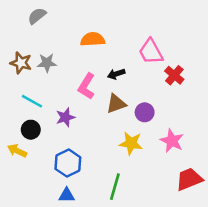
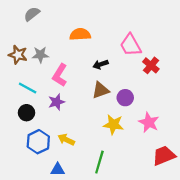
pink L-shape: (86, 86) -> (60, 75), moved
yellow arrow: (17, 151) -> (66, 140), moved
blue hexagon: (68, 163) -> (38, 142), moved

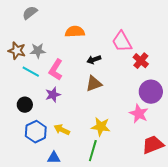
cyan line: (28, 88) -> (31, 72), moved
purple circle: (125, 98) -> (151, 92), moved, size x1.5
yellow star: (113, 124) -> (101, 127), moved

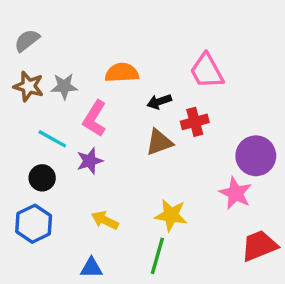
gray semicircle: (30, 13) -> (27, 40), moved
orange semicircle: (75, 32) -> (122, 73), moved
red cross: (141, 61) -> (195, 122), moved, turned 35
cyan line: (31, 72) -> (52, 139), moved
blue hexagon: (36, 132) -> (34, 224), moved

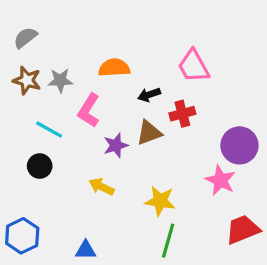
purple star: (90, 161) -> (116, 145), moved
yellow arrow: (105, 220) -> (101, 187), moved
blue hexagon: (34, 224) -> (22, 236), moved
green line: (157, 256) -> (168, 241), moved

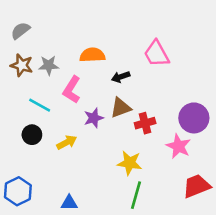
red cross: (182, 114) -> (145, 123), moved
yellow arrow: (101, 187) -> (67, 142), moved, turned 126

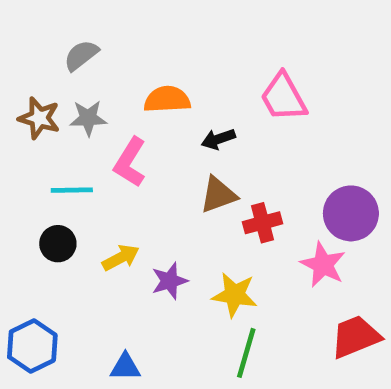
gray semicircle: (20, 31) -> (81, 55), moved
cyan line: (40, 105) -> (72, 190), turned -30
purple star: (94, 118) -> (170, 281), moved

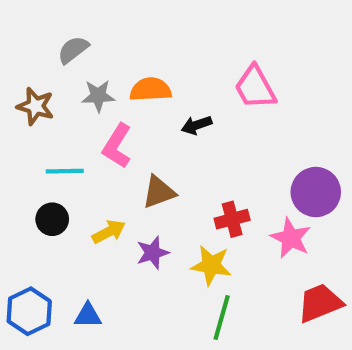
gray star: (88, 118) -> (98, 96), moved
brown triangle: (218, 195) -> (159, 192), moved
red cross: (263, 223) -> (232, 219), moved
blue triangle: (125, 367) -> (88, 315), moved

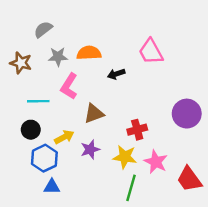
pink star: (291, 238) -> (156, 162), moved
red trapezoid: (320, 303) -> (189, 179), turned -104
blue hexagon: (29, 311) -> (44, 158), moved

